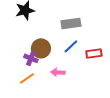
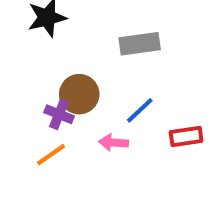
blue line: (71, 46) -> (140, 110), moved
red rectangle: (94, 53) -> (186, 136), moved

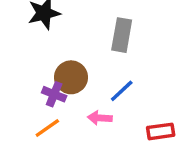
gray rectangle: (140, 44) -> (122, 35), turned -72
red rectangle: (186, 136) -> (161, 131), moved

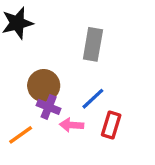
purple cross: (54, 94) -> (49, 107), moved
red rectangle: (161, 131) -> (111, 125), moved, turned -65

